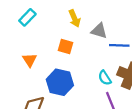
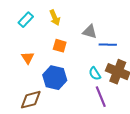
yellow arrow: (74, 18) -> (55, 18), moved

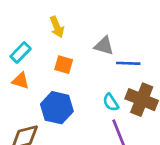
cyan rectangle: (26, 20) -> (21, 53), moved
orange triangle: (28, 58) -> (21, 81), turned -40

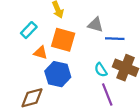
orange square: (64, 65) -> (63, 40), size x1.6
orange triangle: (21, 81) -> (41, 53), moved

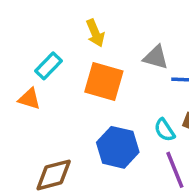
orange triangle: (41, 53) -> (29, 99), moved
blue hexagon: (58, 74) -> (118, 147), moved

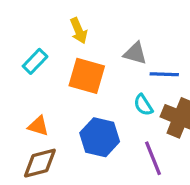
orange triangle: (29, 99) -> (38, 126), moved
cyan semicircle: (164, 130) -> (143, 105), moved

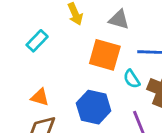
gray triangle: (135, 53) -> (119, 20), moved
orange square: (87, 76) -> (105, 55), moved

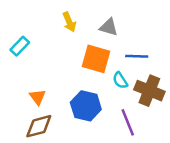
cyan rectangle: (37, 41) -> (20, 46), moved
orange triangle: (40, 97) -> (38, 97), turned 36

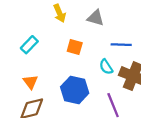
cyan rectangle: (20, 46) -> (29, 45), moved
orange square: (96, 59) -> (75, 47), moved, size x0.6

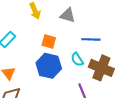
blue hexagon: (75, 90) -> (49, 66), moved

